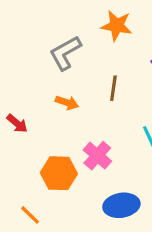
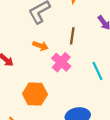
pink cross: (97, 156) -> (61, 62), moved

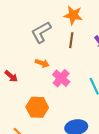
brown line: (72, 36) -> (71, 40), moved

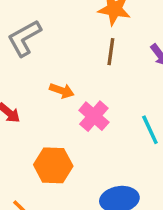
gray L-shape: (41, 32) -> (24, 38), moved

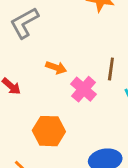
brown line: (111, 52) -> (111, 69), moved

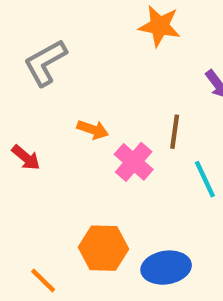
orange hexagon: (49, 131) -> (104, 248), moved

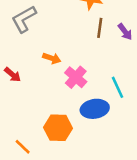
brown line: (175, 132) -> (100, 28), moved
blue ellipse: (166, 268) -> (95, 109), moved

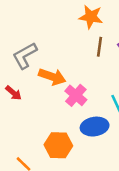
gray L-shape: (24, 19) -> (25, 55), moved
orange arrow: (52, 58) -> (52, 77), size x1.5

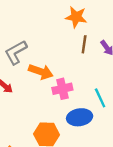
pink cross: (76, 95) -> (62, 89), turned 36

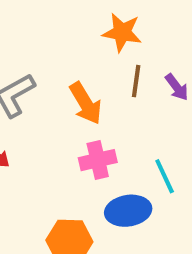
orange arrow: (41, 72) -> (86, 103), moved, turned 40

